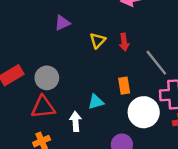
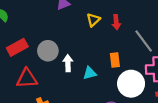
red triangle: (43, 107) -> (27, 78), moved
white arrow: (76, 121) -> (68, 63), moved

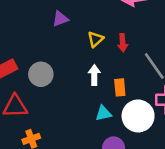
white arrow: (68, 63) -> (94, 75), moved
cyan triangle: (90, 73) -> (103, 113), moved

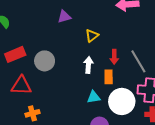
red arrow: (123, 43) -> (114, 57), moved

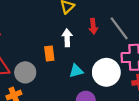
gray circle: (45, 61) -> (25, 72), moved
orange rectangle: (109, 77) -> (49, 54), moved

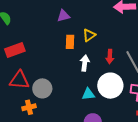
orange rectangle: (49, 54) -> (70, 42), moved
white circle: (106, 72) -> (110, 86), moved

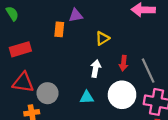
orange rectangle: (70, 42) -> (59, 29), moved
cyan triangle: (88, 94) -> (87, 97), moved

